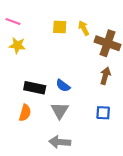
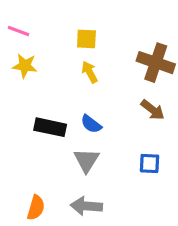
yellow arrow: (84, 28) -> (90, 72), moved
brown arrow: (105, 76) -> (153, 110), turned 112
orange semicircle: (25, 113) -> (36, 208), moved

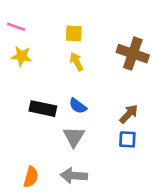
brown arrow: (153, 110) -> (129, 114), moved, turned -85

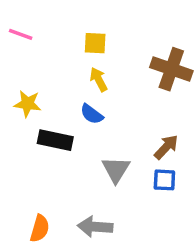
yellow star: (21, 56) -> (28, 104), moved
blue semicircle: (78, 106) -> (92, 114), moved
gray triangle: (74, 137) -> (116, 170), moved

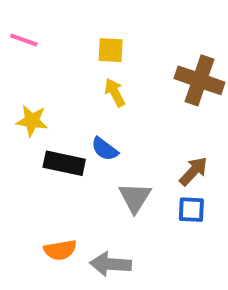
blue semicircle: (92, 114) -> (105, 149), moved
orange semicircle: (40, 228) -> (60, 250), moved, turned 64

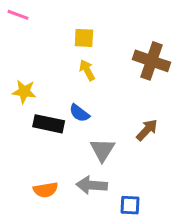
pink line: (24, 40) -> (18, 15), moved
blue square: (191, 210) -> (130, 205), moved
gray arrow: (111, 264) -> (92, 185), moved

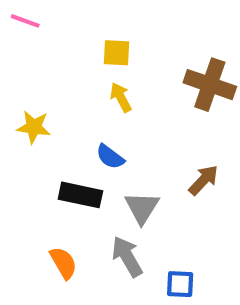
black rectangle: (49, 124) -> (80, 195), moved
gray arrow: (92, 185) -> (127, 256), turned 56
orange semicircle: (46, 190) -> (63, 263), turned -110

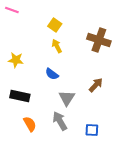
yellow square: (116, 53) -> (55, 25), turned 32
black rectangle: (80, 195) -> (20, 96), moved
blue square: (180, 284) -> (92, 130), moved

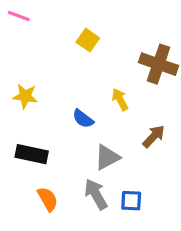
yellow arrow: (57, 46) -> (120, 99), moved
gray triangle: (67, 98) -> (107, 157), turned 30
blue square: (92, 130) -> (131, 201), moved

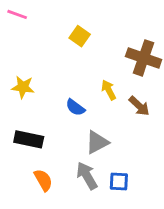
brown arrow: (154, 136) -> (139, 106), moved, turned 90

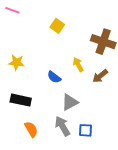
brown arrow: (139, 106) -> (100, 76), turned 98

